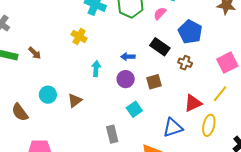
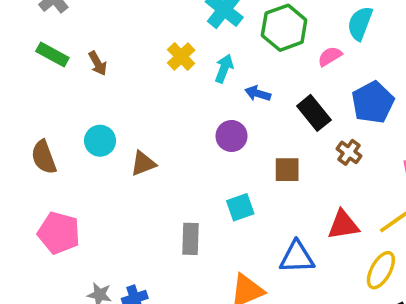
blue arrow: (128, 57) -> (258, 93), moved
cyan arrow: (96, 69) -> (224, 69), moved
purple circle: (126, 79) -> (232, 136), moved
yellow ellipse: (209, 125) -> (381, 270), moved

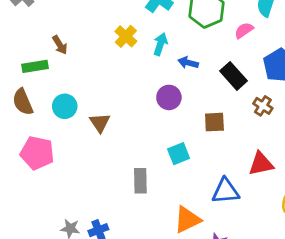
green rectangle: (52, 55) -> (35, 66), moved, turned -35
brown semicircle: (44, 157) -> (23, 102), moved
brown triangle: (143, 163) -> (100, 123), turned -40
pink pentagon: (59, 233) -> (37, 153), moved

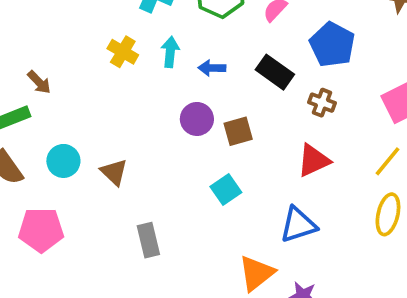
brown square: (214, 122) -> (238, 131), moved
red triangle: (261, 164) -> (313, 160), moved
gray rectangle: (140, 181) -> (148, 240), moved

